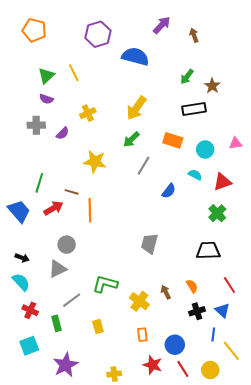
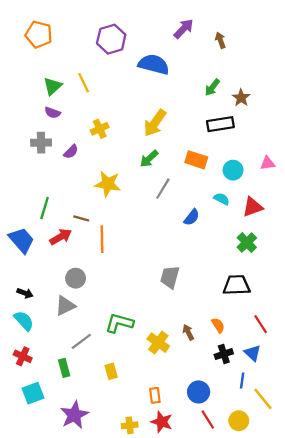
red cross: (30, 310) -> (23, 356), moved
orange rectangle: (142, 335) -> (155, 395), moved
red star: (153, 365) -> (162, 422), moved

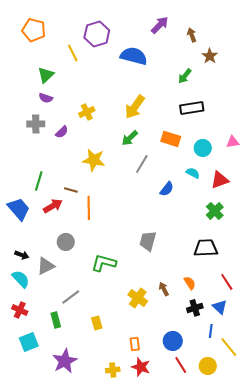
yellow line: (84, 83) -> (73, 53), moved
brown star: (241, 98) -> (210, 56), moved
gray triangle: (65, 306) -> (46, 266), moved
green L-shape: (119, 323) -> (104, 263), moved

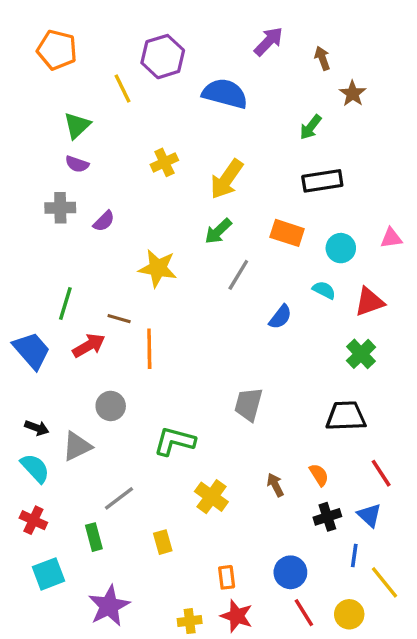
yellow cross: (87, 112) -> (164, 162), moved
yellow cross: (138, 298) -> (211, 497), moved

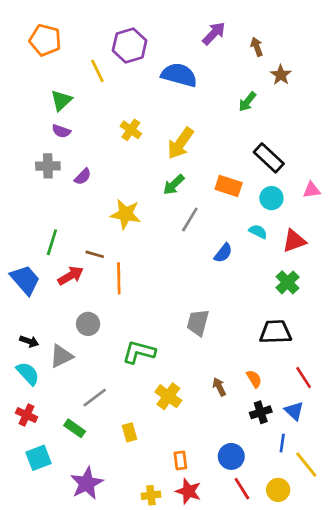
yellow cross: (164, 162) -> (131, 130), turned -30
black rectangle: (322, 181) -> (269, 158), moved, turned 52
green rectangle: (94, 537) -> (75, 428), turned -40

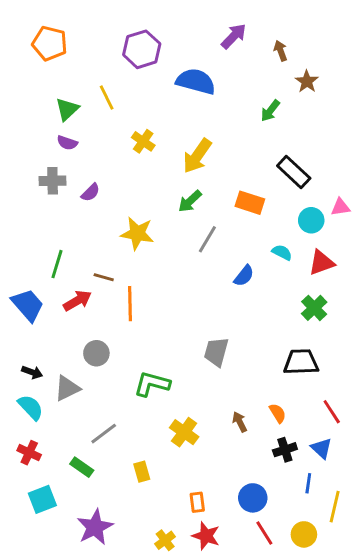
yellow line: (97, 71) -> (107, 98), moved
cyan circle: (271, 198) -> (311, 220), moved
yellow line: (306, 464) -> (335, 507), turned 52
yellow cross: (151, 495) -> (165, 540), turned -30

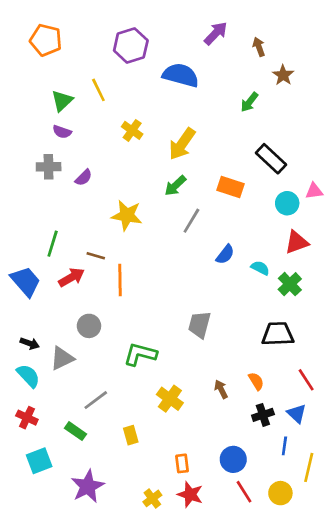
cyan semicircle: (282, 252) -> (260, 268), moved

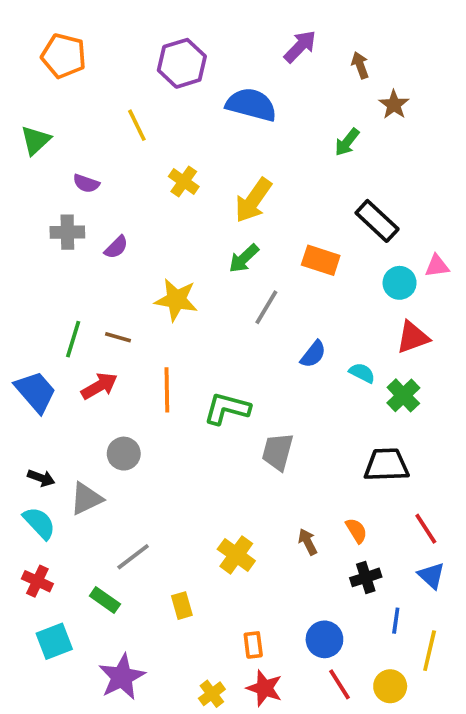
green triangle: (62, 101) -> (36, 140), moved
brown line: (96, 256) -> (118, 337), moved
green L-shape: (140, 354) -> (227, 409), moved
blue triangle: (297, 414) -> (431, 576), moved

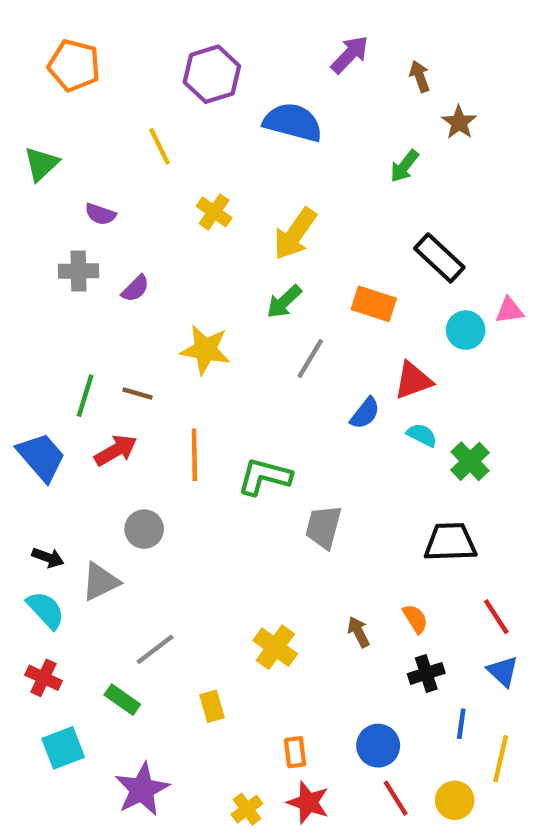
red triangle: (413, 337) -> (413, 380), moved

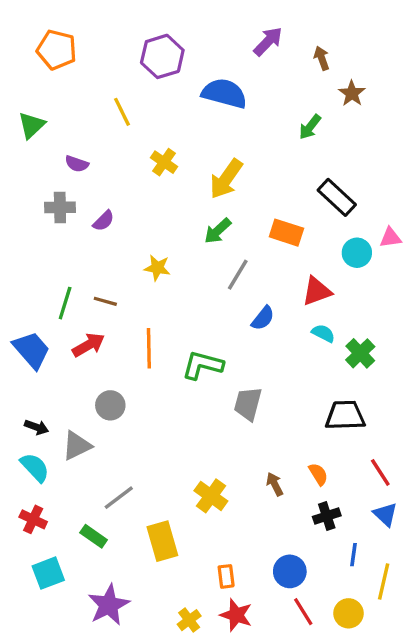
yellow star: (205, 350) -> (157, 268), size x0.7
blue semicircle: (365, 413) -> (263, 318), moved
yellow rectangle: (212, 706) -> (162, 541), size x1.6

